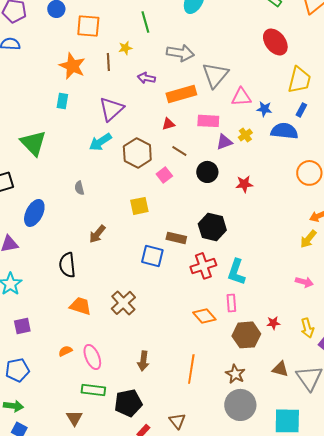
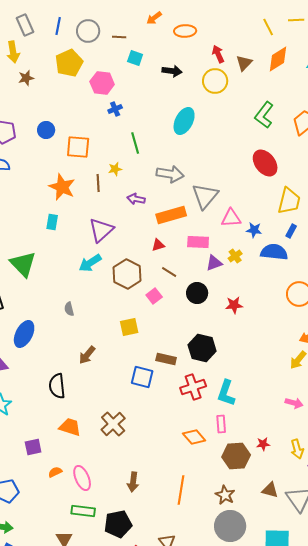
purple square: (22, 326) -> (33, 447), moved

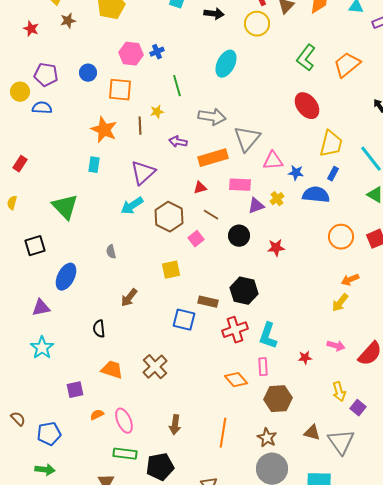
pink hexagon: (102, 83) -> (131, 54), moved
black semicircle: (57, 386) -> (99, 329), size x0.7
red star: (263, 444) -> (305, 358), moved

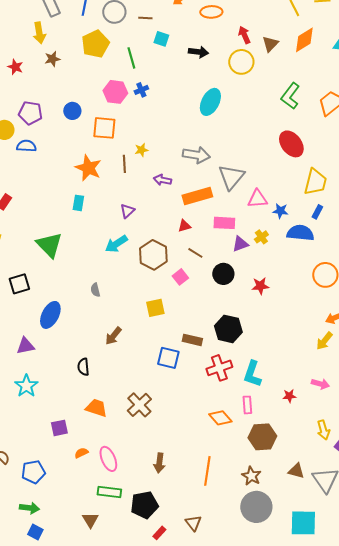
green line: (177, 86) -> (131, 58), moved
purple triangle: (143, 173) -> (127, 211), size x0.6

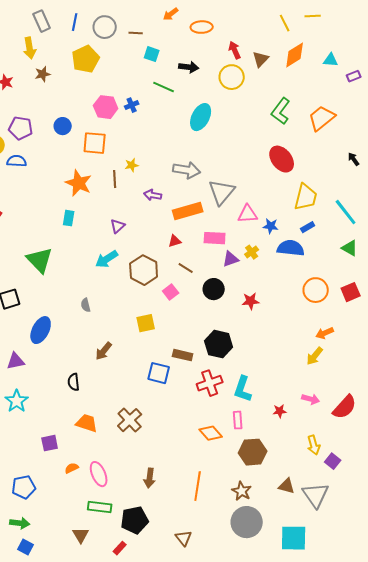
green line: (131, 58) -> (164, 87), moved, turned -50
blue rectangle: (317, 212) -> (308, 227), turned 32
red rectangle: (159, 533) -> (120, 548), moved

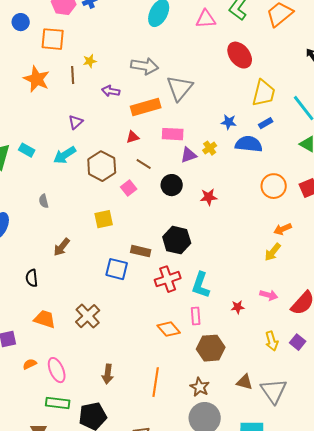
pink triangle: (248, 214) -> (206, 19), moved
cyan rectangle: (69, 218) -> (27, 150), moved, turned -70
purple square: (333, 461) -> (298, 342), moved

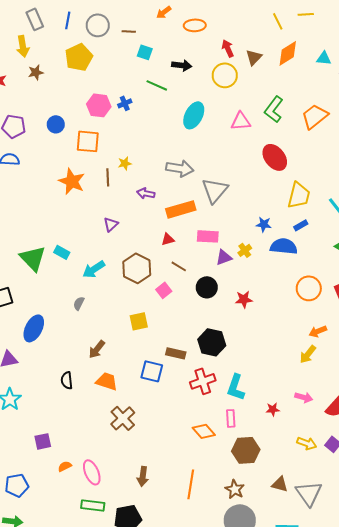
cyan arrow: (65, 155) -> (94, 269), moved
gray semicircle: (44, 201) -> (79, 303), turned 40
orange trapezoid: (45, 319) -> (107, 381), moved
yellow arrow: (272, 341) -> (307, 443), turned -54

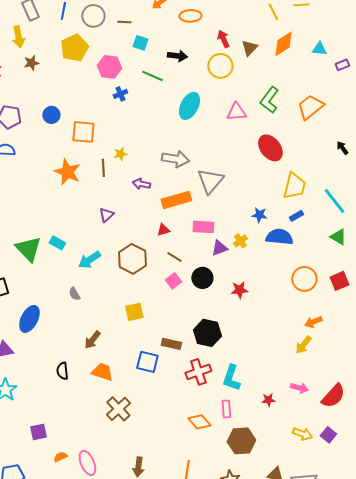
pink hexagon: (99, 105) -> (109, 67), moved
pink square: (164, 290) -> (173, 281), moved
gray semicircle: (79, 303) -> (74, 294), turned -56

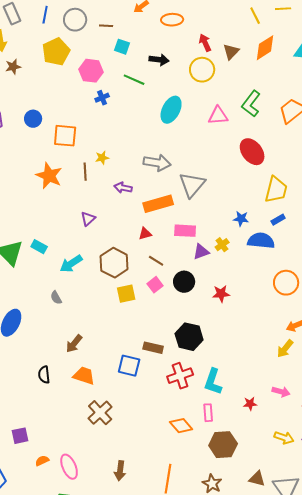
yellow square: (134, 312) -> (126, 294), moved

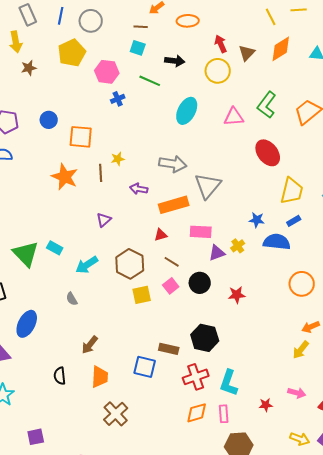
brown line: (106, 26) -> (141, 27), moved
orange trapezoid: (84, 376) -> (100, 377), turned 75
orange diamond: (181, 426) -> (197, 413), moved, turned -65

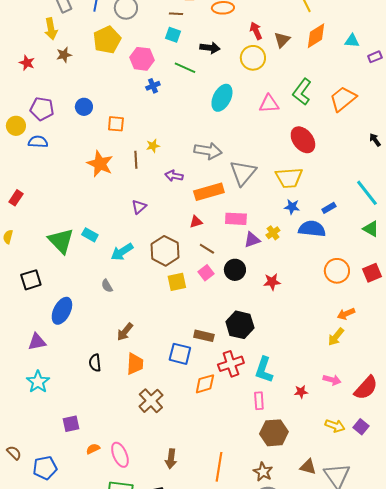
orange square: (81, 137) -> (116, 124), size x0.7
yellow trapezoid: (292, 191) -> (289, 178), moved, turned 72
orange diamond: (197, 413) -> (205, 384), moved

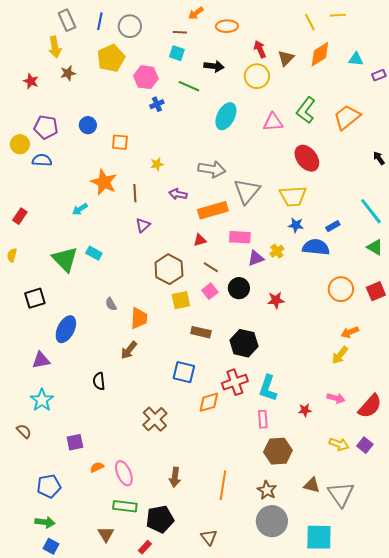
brown line: (136, 160) -> (135, 193), moved
cyan arrow: (122, 252) -> (80, 209), moved, size x0.7
brown rectangle: (204, 336) -> (201, 332), moved
orange trapezoid: (135, 364) -> (139, 318), moved
brown semicircle: (14, 453) -> (24, 431), moved

